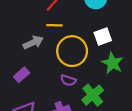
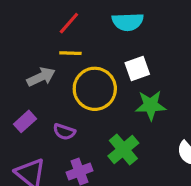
green star: (112, 63) -> (151, 105), turned -30
purple semicircle: (68, 80) -> (64, 132), moved

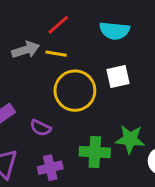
gray arrow: (41, 77) -> (26, 50), moved
green star: (151, 105) -> (130, 139), moved
green cross: (123, 149) -> (95, 152), turned 36

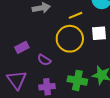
yellow line: (56, 54) -> (76, 15), moved, turned -40

